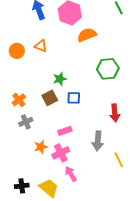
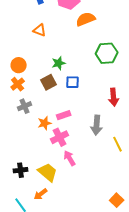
orange circle: (17, 51) -> (19, 65), moved
orange star: (41, 147) -> (45, 123), moved

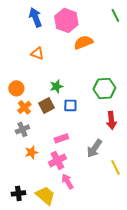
green hexagon: (107, 53) -> (104, 88), moved
orange cross: (18, 84) -> (24, 107), moved
orange star: (45, 123) -> (31, 152), moved
gray arrow: (97, 125) -> (94, 148), turned 30

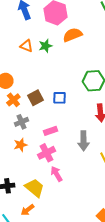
green star: (56, 86) -> (45, 46), moved
gray cross: (22, 129) -> (21, 122), moved
gray arrow: (94, 148) -> (83, 141), turned -36

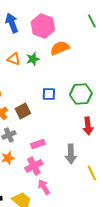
blue square: (59, 98) -> (49, 94), moved

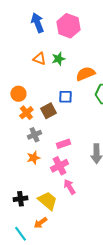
orange semicircle: (60, 48) -> (85, 74), moved
blue square: (49, 94) -> (65, 97), moved

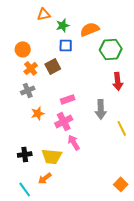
orange triangle: (39, 59) -> (44, 14), turned -32
green star: (58, 59) -> (63, 25), moved
blue square: (65, 97) -> (66, 45), moved
gray cross: (34, 135) -> (28, 90), moved
yellow trapezoid: (47, 201) -> (52, 156), turned 145

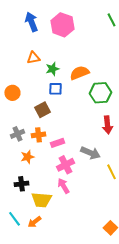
orange cross: (31, 68) -> (38, 135), moved, turned 32
gray arrow: (101, 109) -> (90, 153), turned -66
pink cross: (64, 121) -> (65, 165), moved
black cross: (25, 154) -> (21, 184), moved
cyan line: (25, 189) -> (14, 219), moved

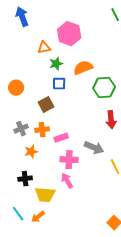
blue arrow: (31, 22) -> (22, 17), moved
pink hexagon: (62, 25) -> (69, 34), moved
orange triangle: (33, 58) -> (44, 48), moved
pink cross: (65, 165) -> (69, 160), turned 30

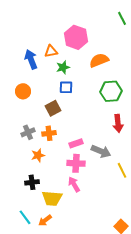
blue arrow: (22, 17) -> (31, 59), moved
orange semicircle: (83, 68) -> (99, 60), moved
pink rectangle: (61, 138) -> (76, 143), moved

